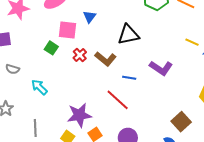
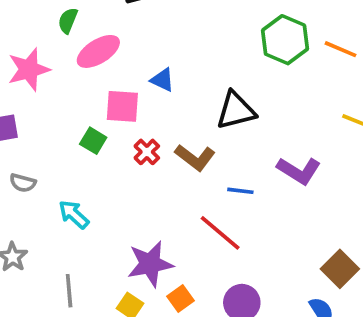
blue triangle: (90, 17) -> (162, 80), turned -40

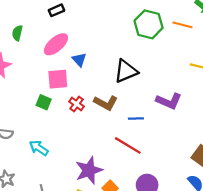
pink ellipse: (98, 51) -> (56, 44), moved
blue triangle: (162, 80) -> (79, 60), turned 32

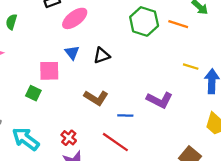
pink ellipse: (56, 44) -> (75, 18), moved
black triangle: (126, 71) -> (102, 55), moved, size x0.7
red cross: (77, 104) -> (69, 138), moved
cyan arrow: (39, 148) -> (26, 139), size x1.4

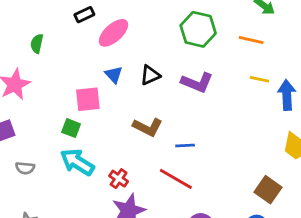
orange line: (178, 24) -> (251, 40), moved
purple L-shape: (160, 100) -> (197, 82), moved
cyan arrow: (26, 139) -> (77, 162), moved

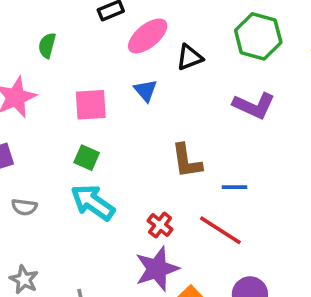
black triangle: (150, 75) -> (190, 57), moved
pink square: (88, 99) -> (91, 105), moved
brown L-shape: (148, 127) -> (187, 161), turned 52
red cross: (119, 179) -> (160, 225), moved

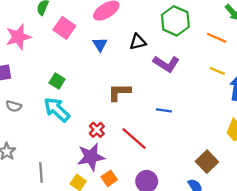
black triangle: (190, 57) -> (138, 42), moved
pink square: (91, 105) -> (64, 28), moved, turned 30
brown L-shape: (187, 161) -> (119, 92), turned 90
blue line: (234, 187) -> (164, 110), moved

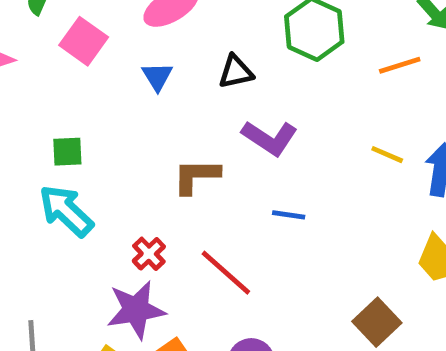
orange line: (217, 38) -> (400, 65), turned -42
purple L-shape: (166, 64) -> (270, 138), moved
yellow line: (217, 71) -> (387, 155), moved
green square: (57, 81) -> (67, 152), turned -35

